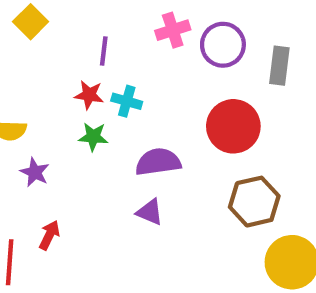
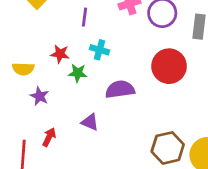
red star: (89, 95) -> (60, 54), moved
brown hexagon: (254, 202) -> (168, 148), moved
purple triangle: (150, 212) -> (90, 122), moved

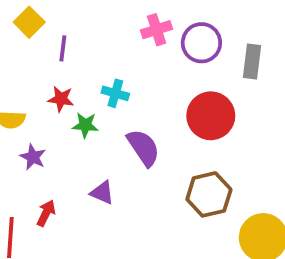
purple line: (85, 17) -> (63, 48), moved
purple semicircle: (120, 89) -> (143, 148), turned 64
brown hexagon: (168, 148) -> (209, 194), moved

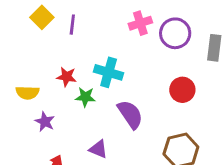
purple line: (63, 48) -> (72, 25), moved
cyan cross: (115, 93) -> (109, 72), size x1.4
red circle: (211, 116) -> (182, 90), size x0.7

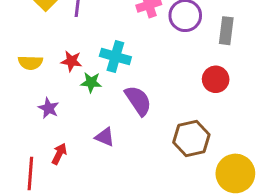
red circle: (182, 90) -> (216, 79), moved
yellow semicircle: (27, 93) -> (30, 63), moved

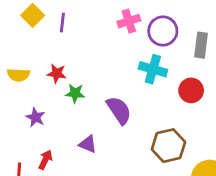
cyan cross: (115, 57) -> (153, 69), moved

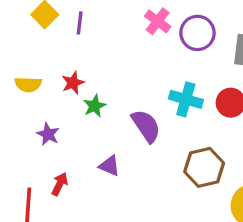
pink cross: (129, 21) -> (158, 21), turned -35
cyan cross: (153, 69) -> (186, 99), moved
red star: (57, 73) -> (73, 83), turned -30
green star: (75, 93) -> (95, 106), turned -30

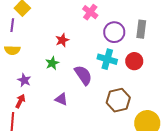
purple line: (80, 23) -> (12, 25), moved
purple circle: (197, 33) -> (114, 32), moved
red star: (73, 83) -> (62, 40), moved
red arrow: (60, 184) -> (20, 101), moved

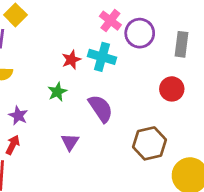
purple circle: (114, 32) -> (140, 33), moved
cyan cross: (107, 59) -> (102, 57), moved
purple triangle: (61, 99) -> (70, 142), turned 40

